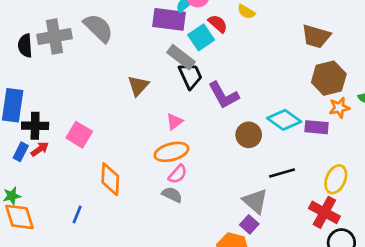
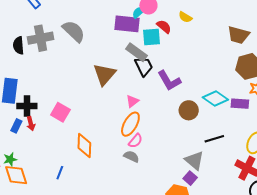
cyan square: (201, 37) -> (152, 37), turned 30
brown triangle: (138, 86) -> (104, 74), size x1.4
red arrow: (40, 149) -> (31, 124), turned 112
orange ellipse: (171, 152) -> (130, 124), turned -45

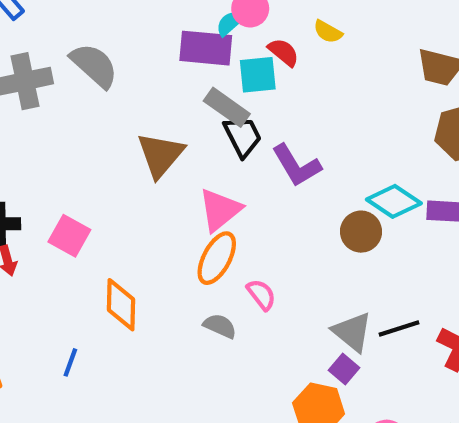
pink triangle: (132, 101) -> (220, 210), size x1.6
brown circle: (189, 110) -> (361, 232), moved
black line: (214, 139) -> (399, 329), moved
pink semicircle: (135, 141) -> (261, 295), moved, turned -77

